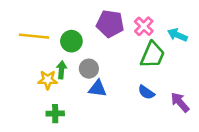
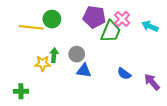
green circle: (71, 41) -> (52, 19), moved
green trapezoid: (153, 55) -> (111, 31), moved
green cross: (55, 114) -> (21, 91), moved

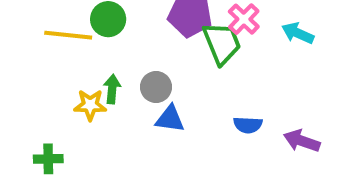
green trapezoid: (111, 31) -> (222, 43), turned -45
blue semicircle: (124, 74) -> (248, 125), turned -32
purple arrow: (152, 82) -> (302, 141), turned -30

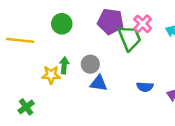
yellow line: (68, 35) -> (20, 40), moved
green cross: (48, 159) -> (26, 107), turned -35

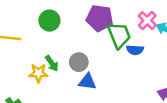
pink cross: (143, 24) -> (147, 21), moved
green arrow: (64, 65) -> (52, 63), turned 140
blue semicircle: (145, 87) -> (135, 50), moved

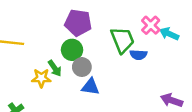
purple pentagon: (100, 18) -> (78, 23), moved
green circle: (49, 21) -> (72, 50), moved

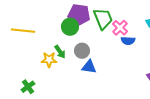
pink cross: (151, 25) -> (120, 28), moved
green trapezoid: (122, 40) -> (103, 19), moved
green circle: (72, 50) -> (70, 27), moved

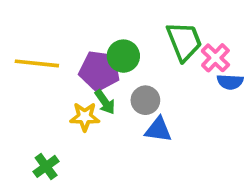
purple pentagon: (79, 15) -> (99, 71), moved

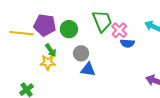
purple pentagon: (99, 71) -> (45, 25), moved
green arrow: (105, 102) -> (51, 50), moved

